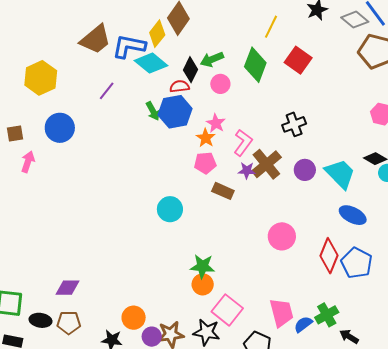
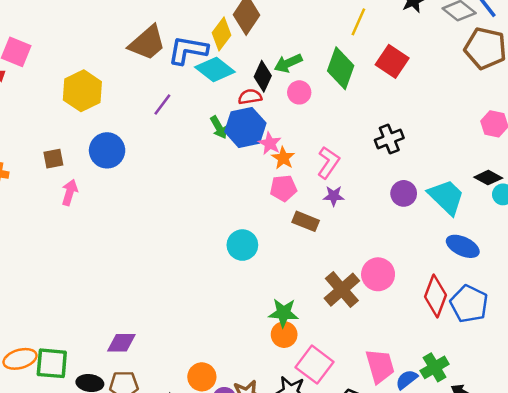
pink star: (216, 123) -> (270, 143), moved
brown cross: (266, 164) -> (342, 290), moved

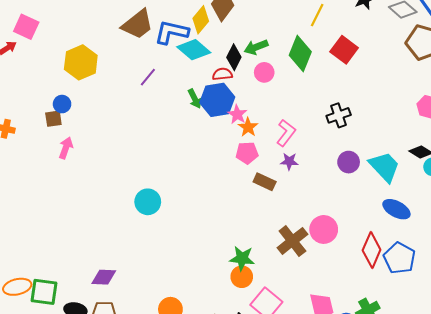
blue circle: (107, 150) -> (62, 104), moved, size x0.6
cyan circle: (242, 245) -> (148, 202), moved

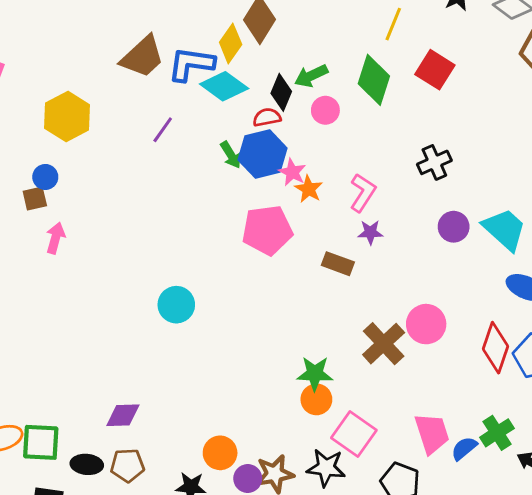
pink pentagon: (247, 153) -> (267, 230), moved, size x1.6

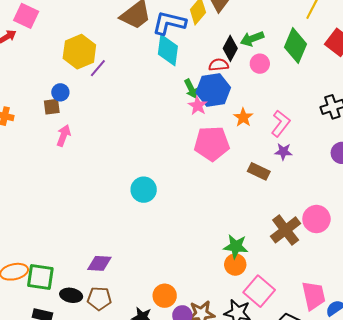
cyan diamond: (224, 86) -> (168, 50), moved, turned 56
purple line: (163, 130) -> (98, 68), moved
pink star: (292, 172) -> (198, 106), moved

